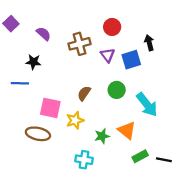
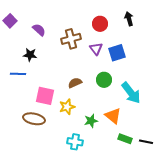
black arrow: (149, 43) -> (129, 19), moved
brown semicircle: (84, 93) -> (75, 83), turned 32
green rectangle: (140, 156) -> (125, 139), turned 48

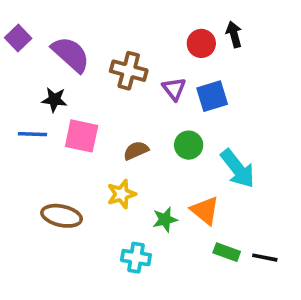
red circle: (100, 24) -> (201, 43), moved
purple semicircle: (39, 30) -> (71, 54), size x1.6
brown cross: (71, 39) -> (129, 71), turned 30
pink square: (45, 96) -> (82, 136), moved

